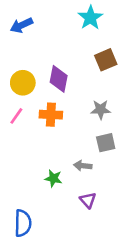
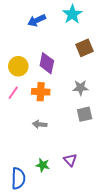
blue arrow: (22, 25) -> (37, 20), moved
gray arrow: (83, 166) -> (40, 124), moved
green star: (53, 178) -> (43, 165), moved

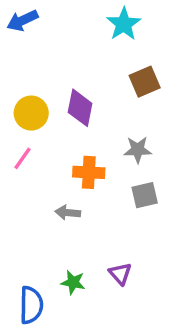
blue arrow: (37, 20) -> (22, 21), moved
orange cross: (41, 92) -> (89, 172), moved

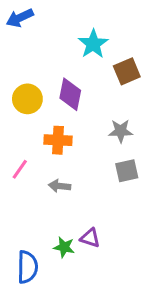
cyan star: (124, 24) -> (93, 44), moved
pink line: (22, 158) -> (20, 169), moved
orange cross: (89, 172) -> (58, 140), moved
purple triangle: (120, 274) -> (90, 238), moved, turned -30

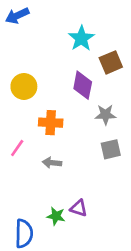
purple diamond: (70, 94) -> (83, 85), moved

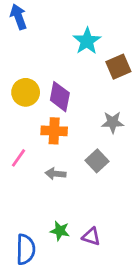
blue arrow: (17, 16) -> (18, 17), turned 95
purple diamond: (83, 85) -> (60, 97), moved
gray square: (111, 149) -> (97, 161), moved, turned -30
purple triangle: (79, 208) -> (91, 237), moved

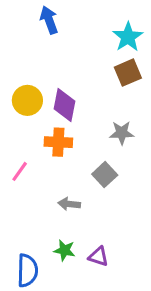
blue arrow: (18, 17) -> (49, 20), moved
cyan star: (87, 41) -> (128, 37), moved
gray arrow: (56, 174) -> (69, 204), moved

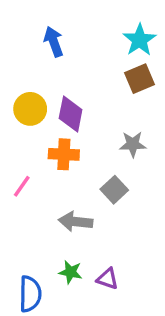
blue arrow: (49, 20) -> (54, 42), moved
gray arrow: (69, 204) -> (76, 222), size x1.4

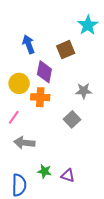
blue arrow: (54, 42) -> (29, 44), moved
brown square: (139, 79) -> (66, 50), moved
yellow circle: (30, 109) -> (19, 83), moved
gray arrow: (76, 222) -> (24, 143), moved

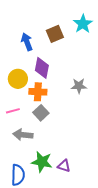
brown square: (66, 50) -> (55, 34), moved
pink line: (14, 117) -> (13, 111), turned 40
gray square: (72, 119) -> (41, 113), moved
green star: (44, 171) -> (42, 162), size x1.5

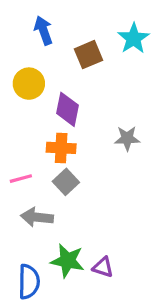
blue arrow: (27, 42) -> (43, 30), moved
yellow circle: (18, 79) -> (29, 84), moved

